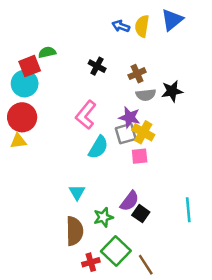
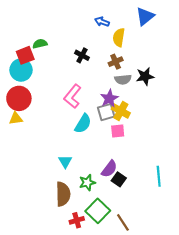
yellow semicircle: (142, 26) -> (119, 37), moved
purple star: (130, 117) -> (109, 98), turned 30

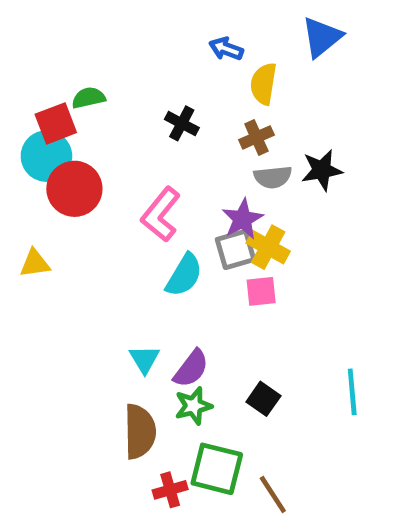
red circle: (19, 98) -> (74, 189), moved
purple semicircle: (109, 169) -> (191, 368), moved
green square: (98, 211) -> (217, 469), turned -30

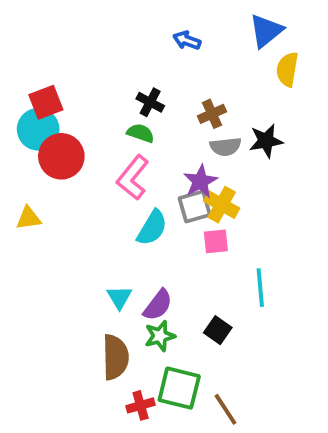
yellow semicircle: (263, 84) -> (287, 69), moved
green semicircle: (88, 98) -> (141, 133), moved, turned 32
cyan line: (352, 392) -> (260, 288), moved

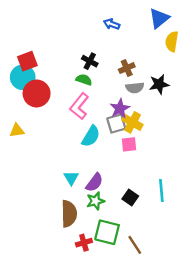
cyan line: (260, 288) -> (161, 191), moved

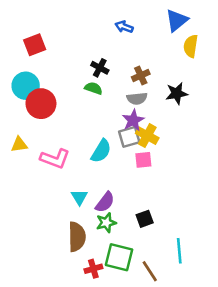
red square: (27, 61) -> (35, 45), moved
gray semicircle: (135, 88) -> (137, 98), moved
pink L-shape: (79, 106) -> (55, 159), moved, turned -108
cyan line: (161, 191) -> (179, 251), moved
black square: (130, 198) -> (145, 219), turned 35

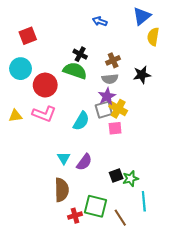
green semicircle: (93, 88) -> (75, 71), size x1.6
red circle: (41, 104) -> (45, 85), moved
pink L-shape: (55, 159) -> (44, 114), moved
green star: (106, 223) -> (131, 179), moved

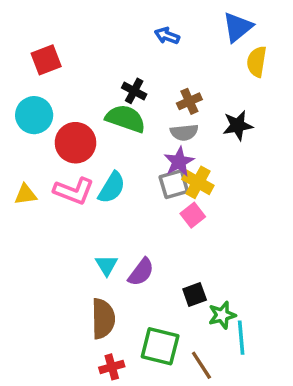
cyan semicircle: (81, 121) -> (112, 188), moved
pink square: (115, 128) -> (193, 215), turned -32
green star: (131, 179) -> (222, 315), moved
red cross: (75, 216) -> (112, 367), moved

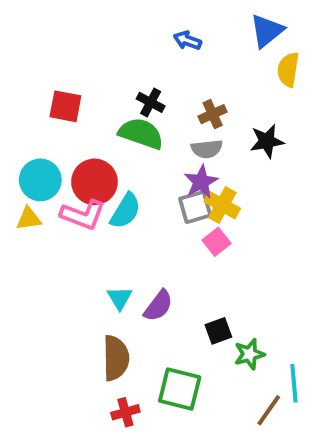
red square: (46, 60) -> (65, 106), moved, turned 32
cyan circle: (34, 115) -> (40, 180), moved
red circle: (75, 143) -> (94, 182), moved
cyan line: (241, 338) -> (294, 383), moved
brown line: (201, 365) -> (269, 410), moved, turned 68

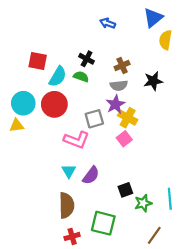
green semicircle: (141, 133) -> (81, 77), size x0.6
gray square: (195, 207) -> (94, 119), moved
cyan semicircle: (125, 211) -> (58, 77), moved
pink L-shape: (83, 215) -> (77, 140), moved
cyan line: (294, 383) -> (170, 199), moved

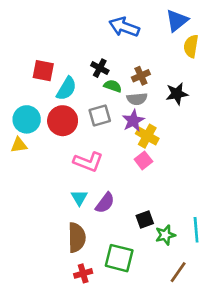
blue arrow: (108, 23) -> (124, 27), size x1.6
green semicircle: (81, 77) -> (113, 86), moved
gray square: (94, 119) -> (100, 116), moved

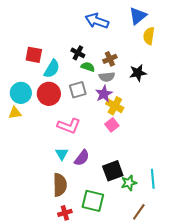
black square: (145, 220) -> (113, 171), size x1.5

